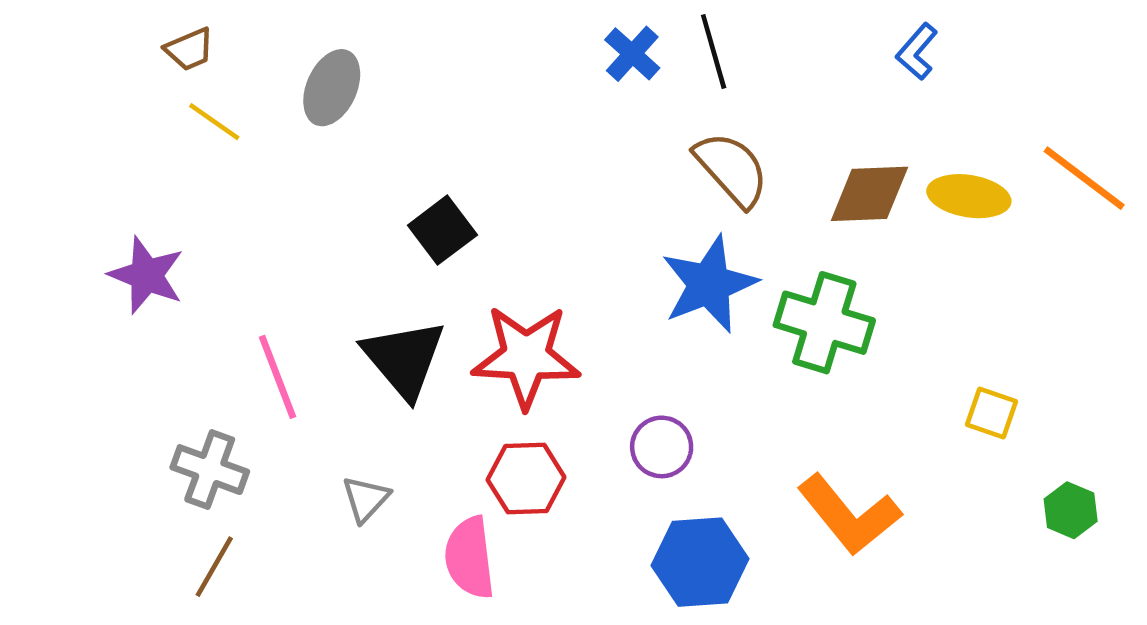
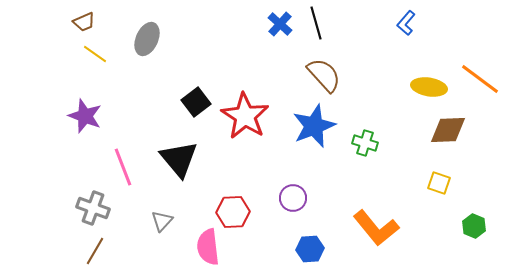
brown diamond: (869, 194) -> (448, 130), moved
purple star: (146, 275) -> (85, 116), moved
green cross: (824, 323) -> (365, 143), size x0.6
red star: (526, 357) -> (245, 116), moved, turned 30
blue hexagon: (700, 562) -> (310, 249), size x0.7

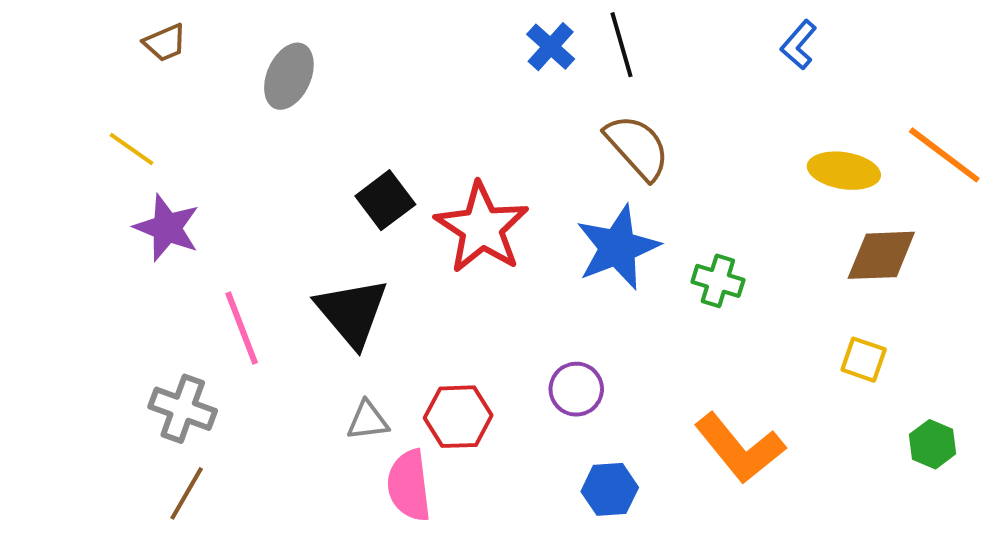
yellow line: (95, 54) -> (131, 149), moved
gray triangle: (162, 221) -> (368, 421), moved, turned 40

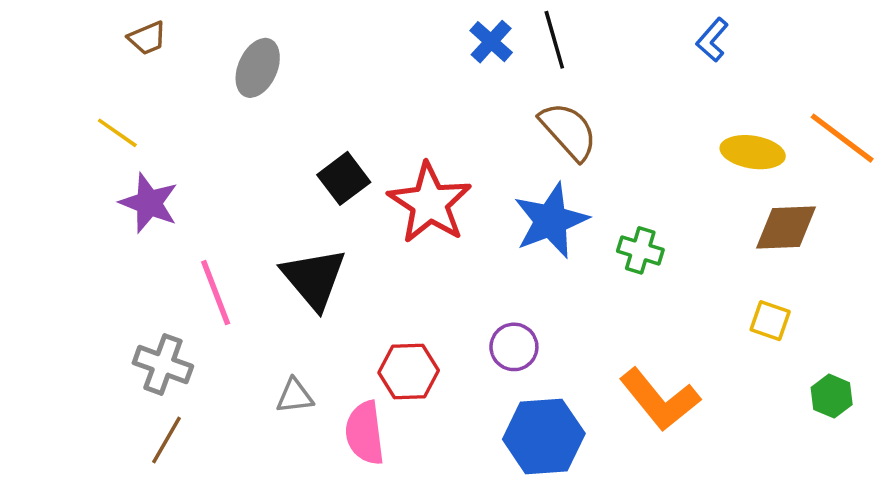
gray triangle: (368, 421) -> (295, 396), moved
blue hexagon: (610, 489) -> (544, 436), size x1.6

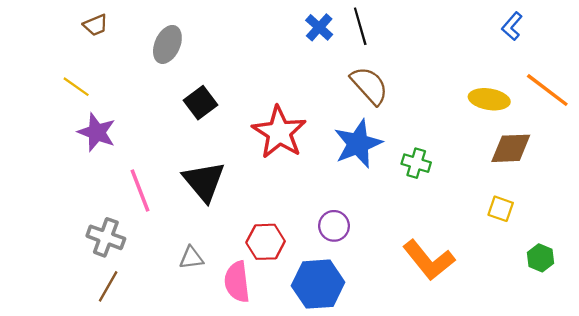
blue L-shape: (712, 40) -> (512, 26), moved
black square: (344, 178) -> (201, 103), moved
blue hexagon: (544, 436) -> (318, 284), moved

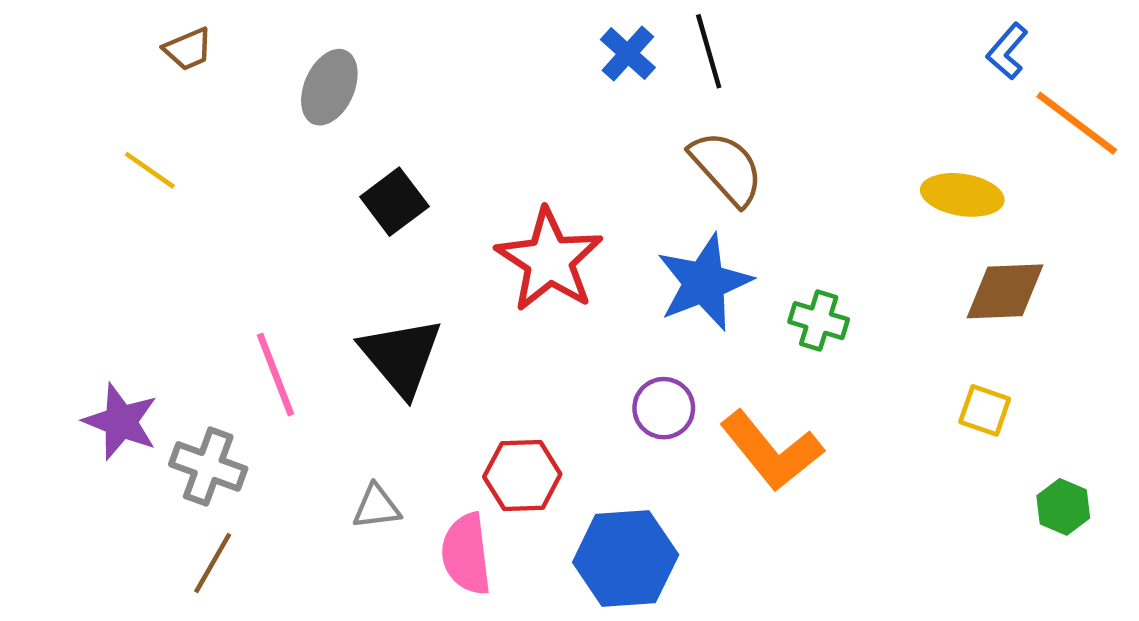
orange line: (547, 90) -> (1077, 123), moved
purple star: (97, 132) -> (121, 422), moved
purple circle: (334, 226) -> (664, 408), moved
orange L-shape: (429, 260) -> (771, 451), moved

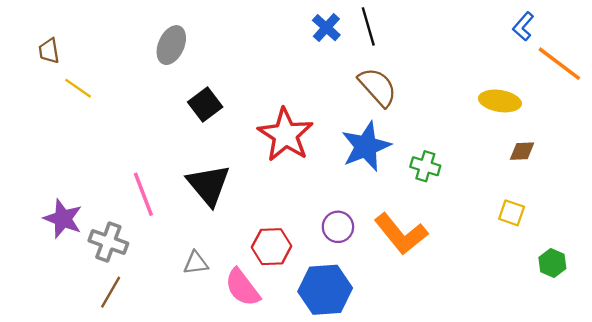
brown trapezoid: (188, 49) -> (49, 51), moved, turned 104
brown diamond: (1005, 291) -> (522, 151), size x0.6
purple circle: (664, 408) -> (338, 227), moved
pink semicircle: (466, 554) -> (242, 287), turned -30

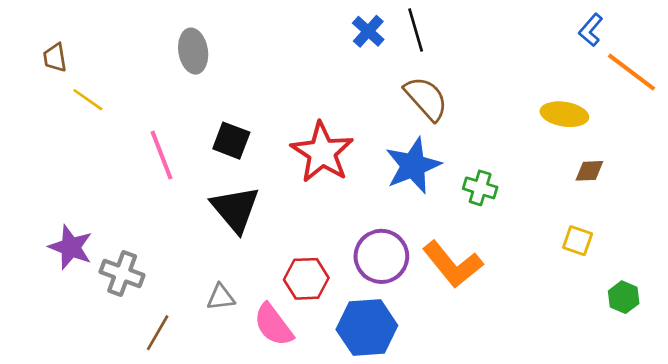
gray ellipse: (171, 45) -> (193, 51), turned -33
black square: (205, 104) -> (231, 141), moved, turned -32
pink line: (143, 194) -> (162, 155), moved
purple circle: (338, 227) -> (381, 256), size x1.5
brown line: (111, 292) -> (158, 333), moved

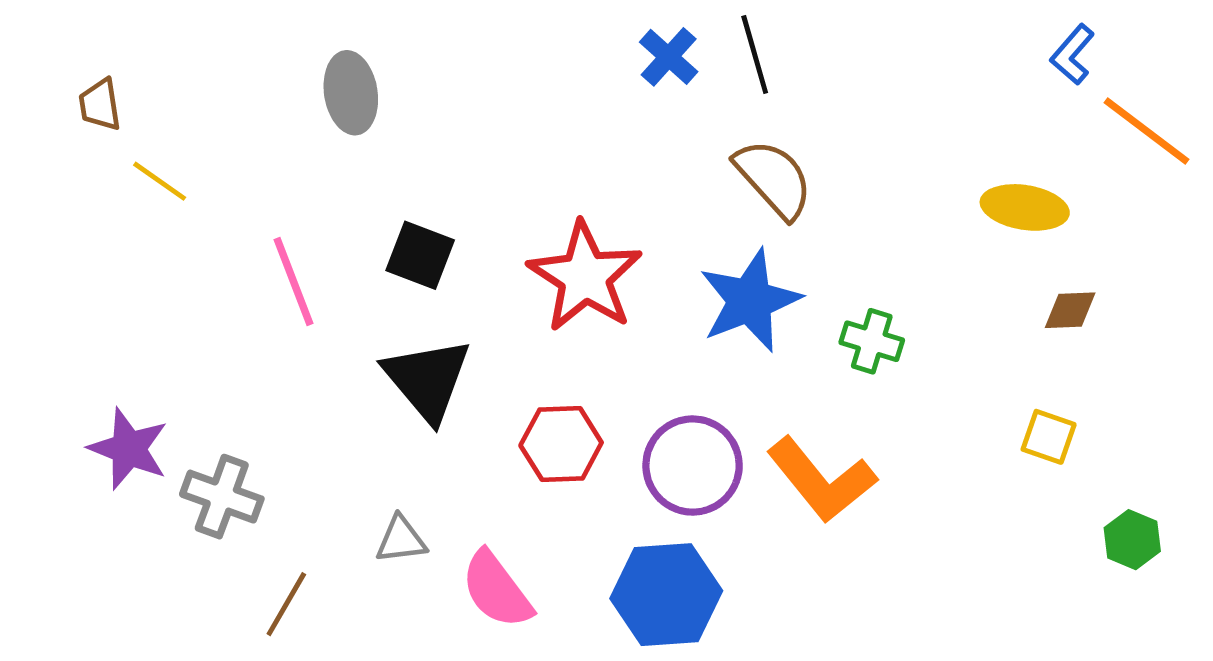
red hexagon: (306, 279) -> (561, 444), moved

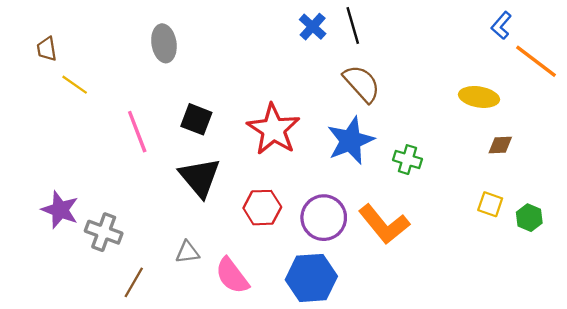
green hexagon: (1132, 540) -> (529, 218), moved

